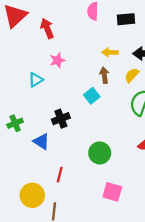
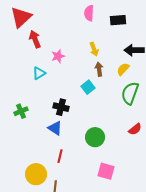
red arrow: (47, 28) -> (35, 39), moved
yellow arrow: (110, 52) -> (94, 49), moved, turned -112
black cross: (61, 119) -> (61, 107), turned 35
blue triangle: (41, 142) -> (55, 128), moved

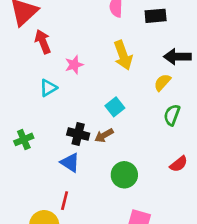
yellow arrow: (94, 49) -> (123, 55), size x1.5
brown arrow: (99, 69) -> (104, 135), moved, turned -112
green semicircle: (130, 93) -> (172, 115), size x0.7
red line: (60, 156) -> (65, 201), moved

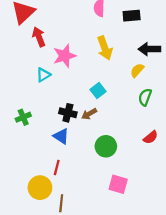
pink star: (74, 65) -> (65, 56), size x1.5

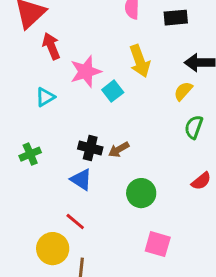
cyan triangle: (43, 75) -> (45, 97), moved
cyan square: (98, 90) -> (113, 91), moved
red line: (57, 168) -> (75, 222), turned -64

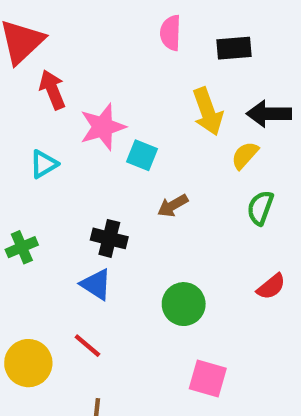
yellow arrow: (140, 61) -> (208, 112), moved
cyan square: (113, 91) -> (142, 155), turned -30
brown arrow: (119, 150) -> (173, 206), moved
yellow circle: (53, 249) -> (28, 363), moved

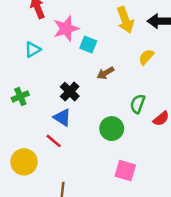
yellow semicircle: (245, 155) -> (146, 57), moved
green semicircle: (260, 208) -> (138, 104), moved
black cross: (109, 238) -> (70, 92), turned 30
red line: (87, 346) -> (54, 141), moved

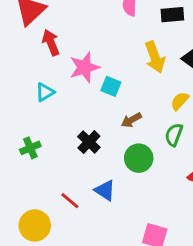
green semicircle: (138, 104) -> (174, 135), moved
blue triangle: (62, 117) -> (105, 190), moved
green circle: (112, 129) -> (139, 158), moved

